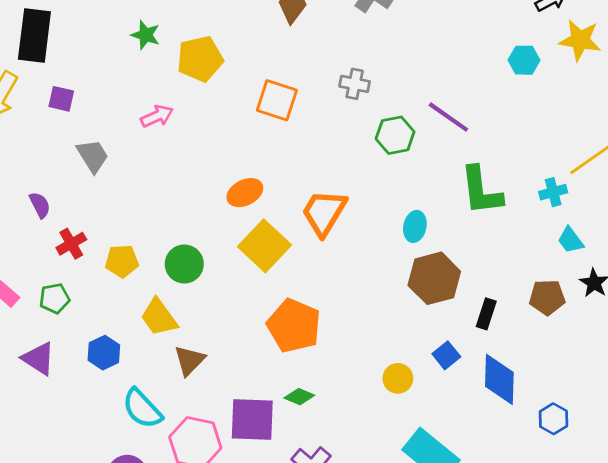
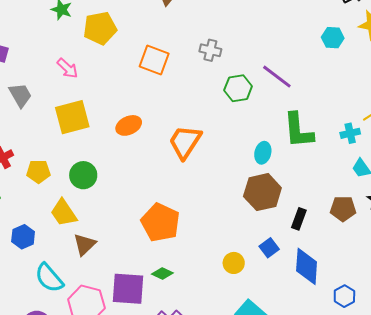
pink arrow: (157, 116) -> (67, 68), turned 65
cyan ellipse: (415, 226) -> (263, 153), moved
yellow square: (264, 246) -> (72, 117), moved, turned 30

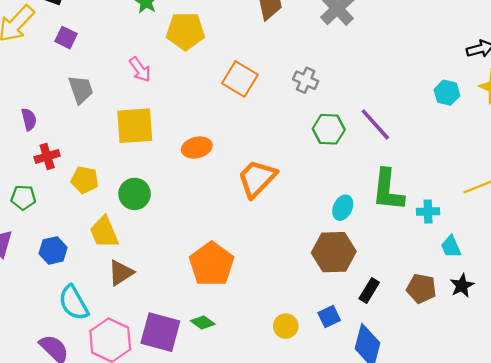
cyan cross: (350, 133) -> (428, 211), moved

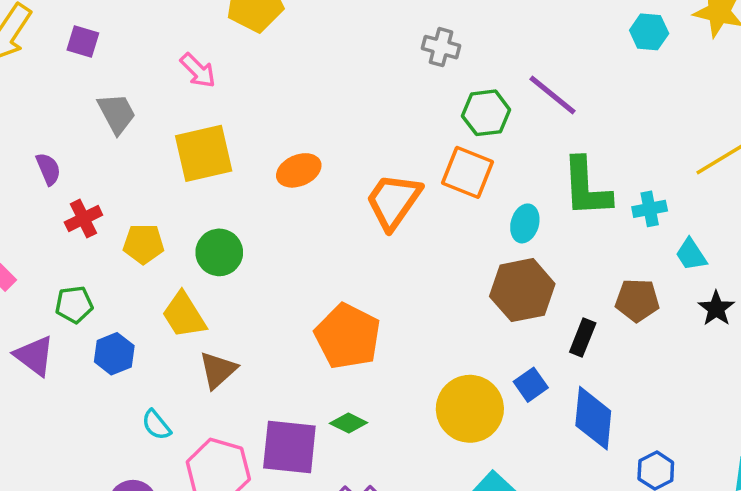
orange square: (240, 79) -> (467, 172), moved
green pentagon: (23, 197) -> (74, 305), moved
brown pentagon: (421, 288) -> (637, 300), moved
cyan semicircle: (74, 303) -> (156, 425), size x0.6
yellow circle: (286, 326) -> (470, 409), size x1.8

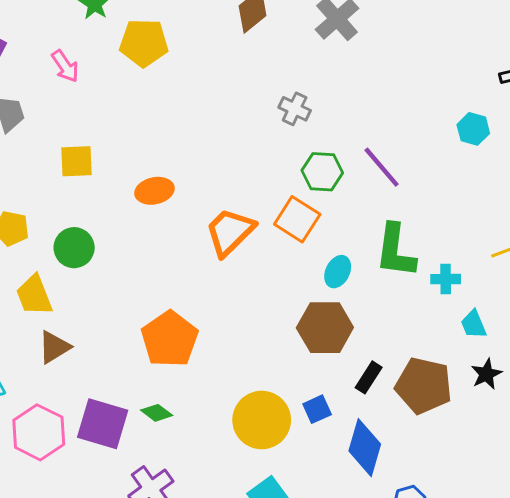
pink arrow: (198, 70) -> (65, 66), moved
yellow square: (204, 153) -> (77, 161), size x0.7
brown pentagon: (637, 300) -> (424, 386), moved, size x1.5

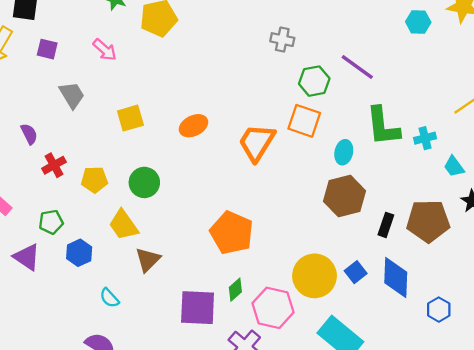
blue square: (317, 409) -> (356, 272), moved
green diamond: (157, 413) -> (235, 290), turned -65
pink hexagon: (39, 432) -> (273, 308), moved

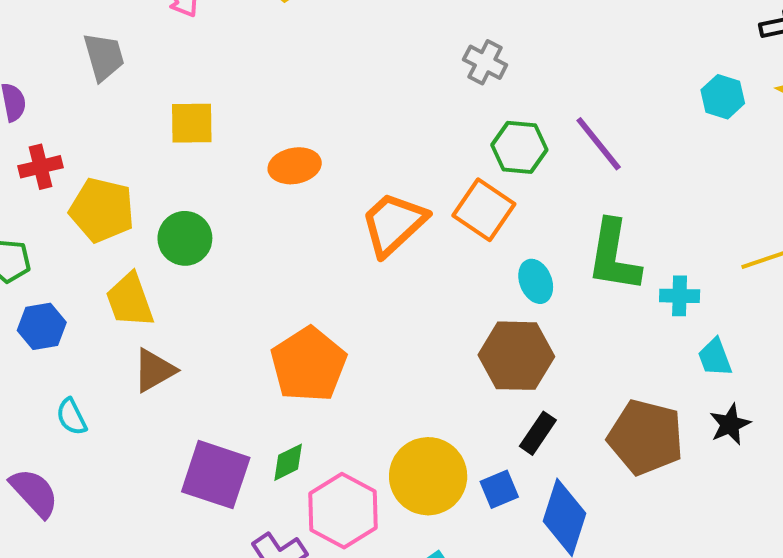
cyan ellipse: (344, 152) -> (536, 281), turned -50
yellow pentagon: (94, 180) -> (102, 210), size x1.4
black rectangle: (386, 225) -> (538, 433), moved

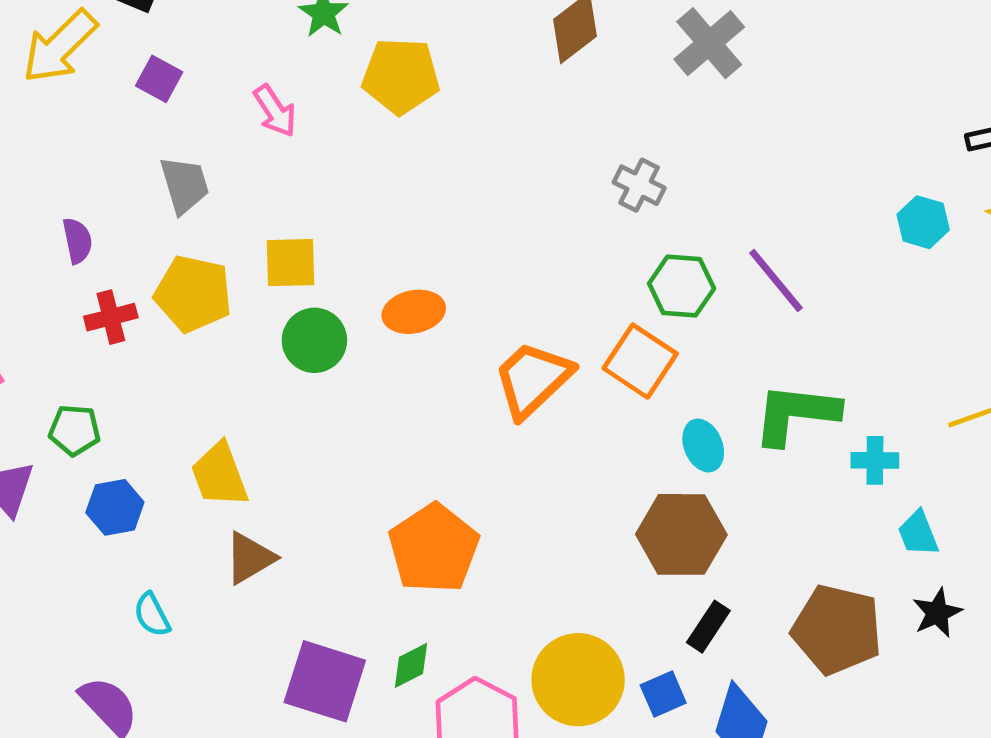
yellow pentagon: (102, 210) -> (193, 294), moved
green circle: (185, 238) -> (314, 340), moved
green L-shape: (614, 256) -> (796, 414), turned 88

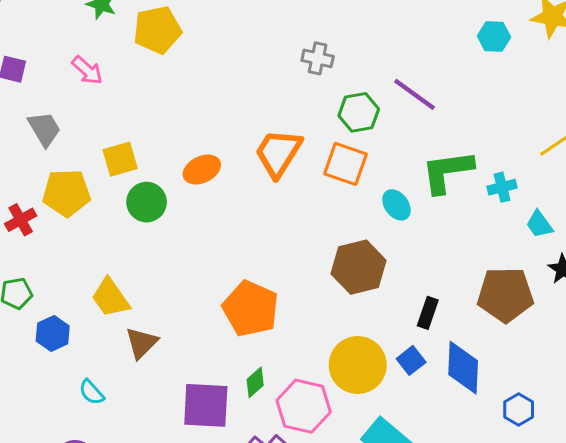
orange trapezoid: (533, 379) -> (278, 153), moved
brown hexagon: (681, 534) -> (359, 267), moved

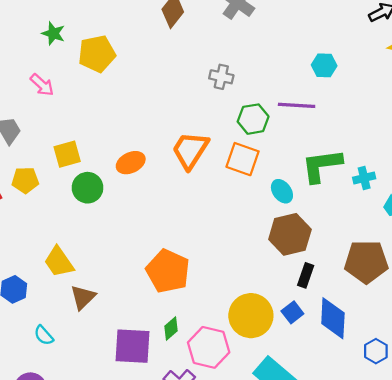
cyan hexagon: (494, 37) -> (324, 65), moved
purple line: (415, 94) -> (297, 105), turned -33
yellow pentagon: (66, 193) -> (25, 180), size x0.7
brown hexagon: (359, 267) -> (290, 234), moved

